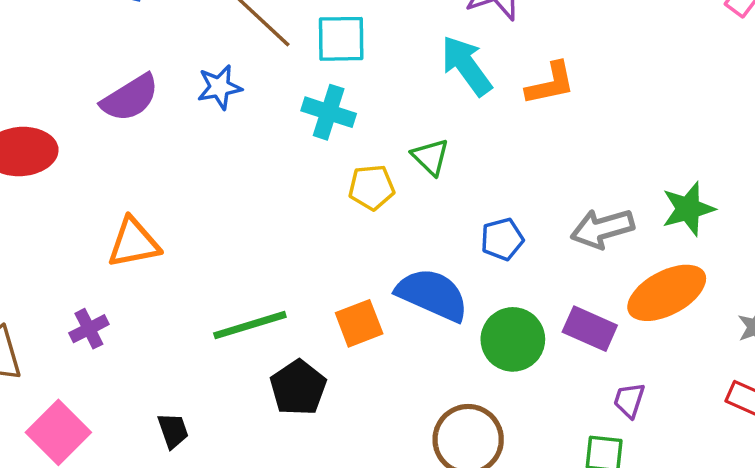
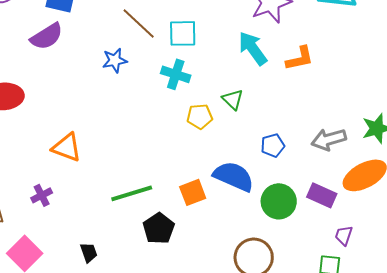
purple semicircle: (130, 98) -> (47, 36), moved
orange triangle: (134, 243) -> (67, 147), turned 32

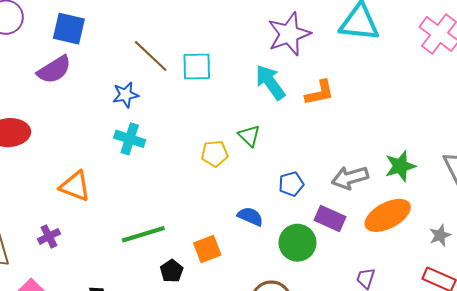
cyan cross: (176, 74) -> (130, 139), moved
blue semicircle: (234, 176) -> (250, 216), size x0.6
orange square: (193, 192) -> (207, 249), moved
purple rectangle: (322, 195) -> (330, 219), moved
black pentagon: (159, 228) -> (172, 271), size x0.7

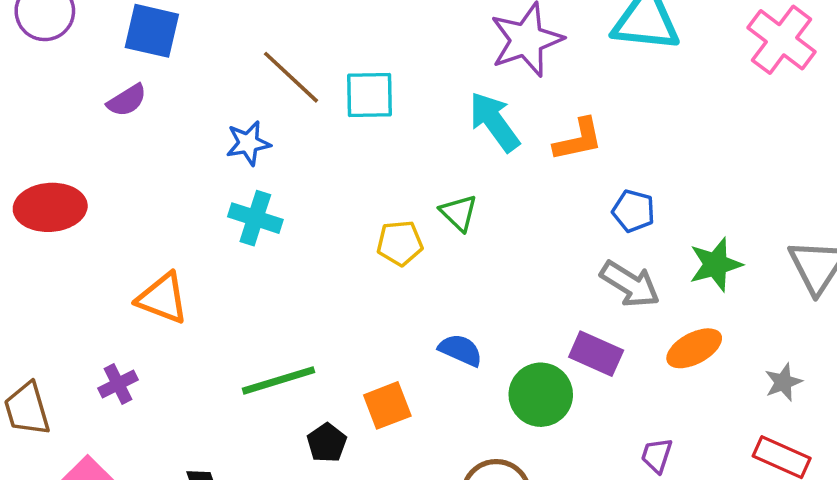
purple semicircle: (54, 70) -> (127, 100), size x0.7
gray arrow: (350, 178) -> (630, 284), turned -132
blue pentagon: (291, 184) -> (634, 211), moved, turned 30
orange ellipse: (388, 215) -> (694, 348), size x0.7

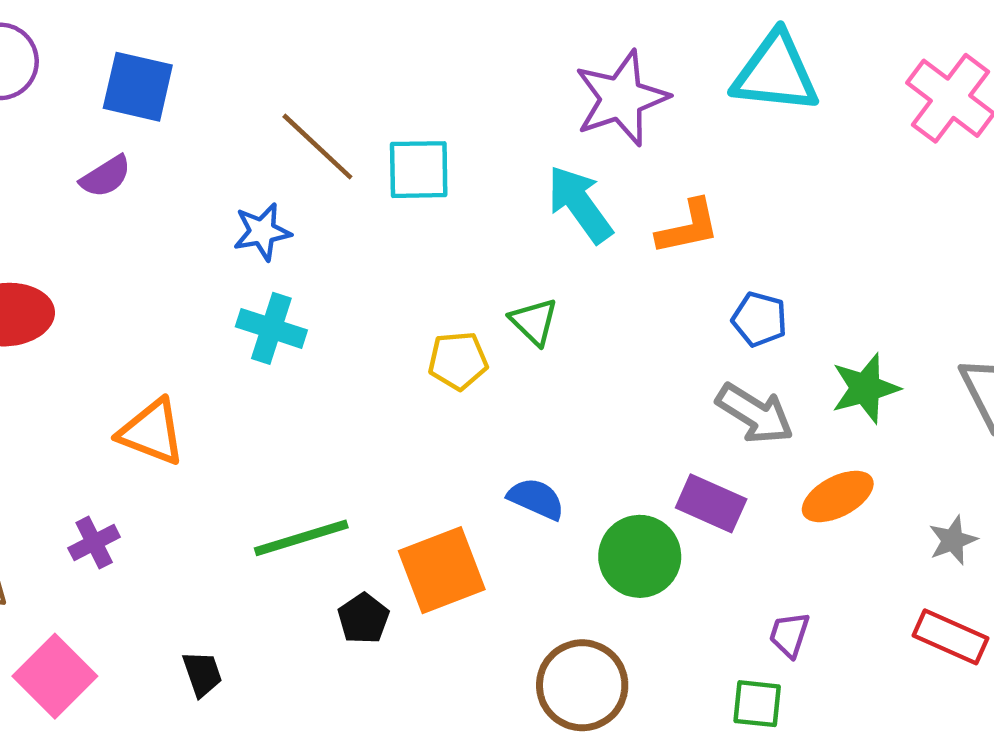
orange square: (387, 405) -> (442, 570), size x1.4

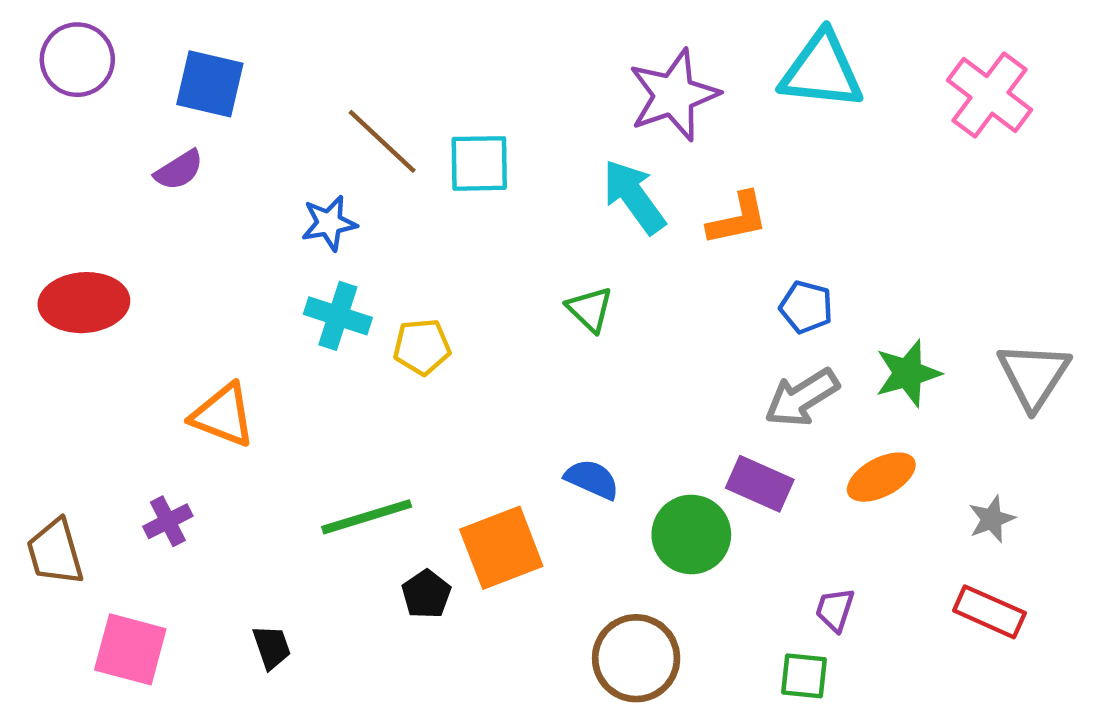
yellow pentagon: (458, 361) -> (422, 347), moved
gray arrow: (755, 414) -> (802, 398), turned 116
pink square: (55, 676) -> (130, 649), turned -30

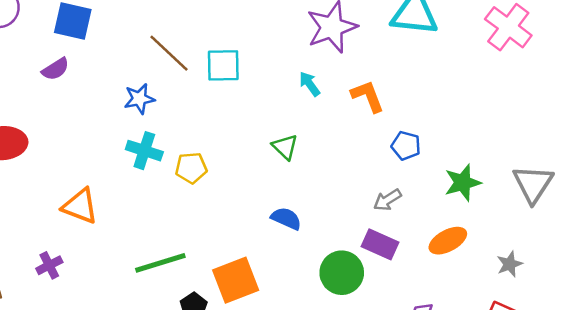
cyan arrow: (634, 197) -> (310, 84), size x0.6
orange L-shape: (738, 219) -> (368, 96), turned -99
gray arrow: (802, 398) -> (387, 200), moved, size x0.7
blue semicircle: (592, 479) -> (286, 218), moved

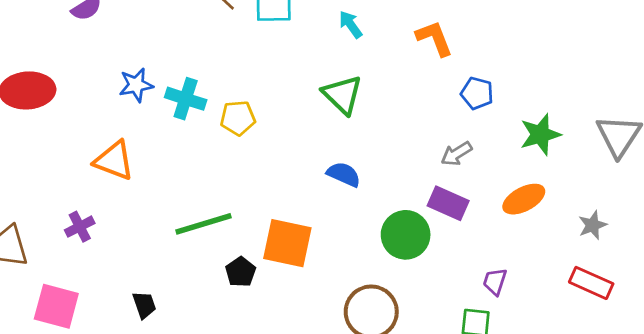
cyan arrow: (310, 84) -> (351, 24), moved
blue star: (139, 99) -> (136, 85), moved
green triangle: (285, 147) -> (342, 95), size x1.4
orange square: (236, 280) -> (287, 243), turned 33

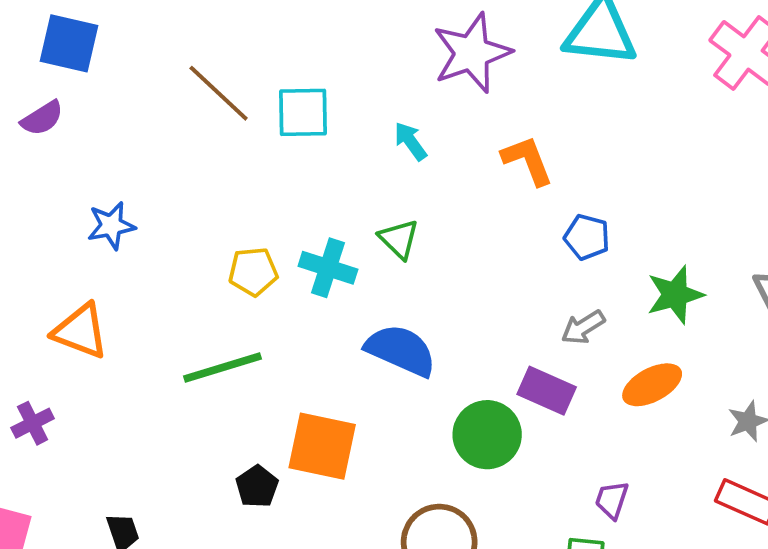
green triangle: (342, 95) -> (399, 239), size x0.7
cyan cross: (186, 99) -> (328, 268), moved
gray arrow: (456, 154) -> (583, 327), moved
blue semicircle: (344, 174) -> (401, 350), size x1.5
green line: (203, 224) -> (222, 368), moved

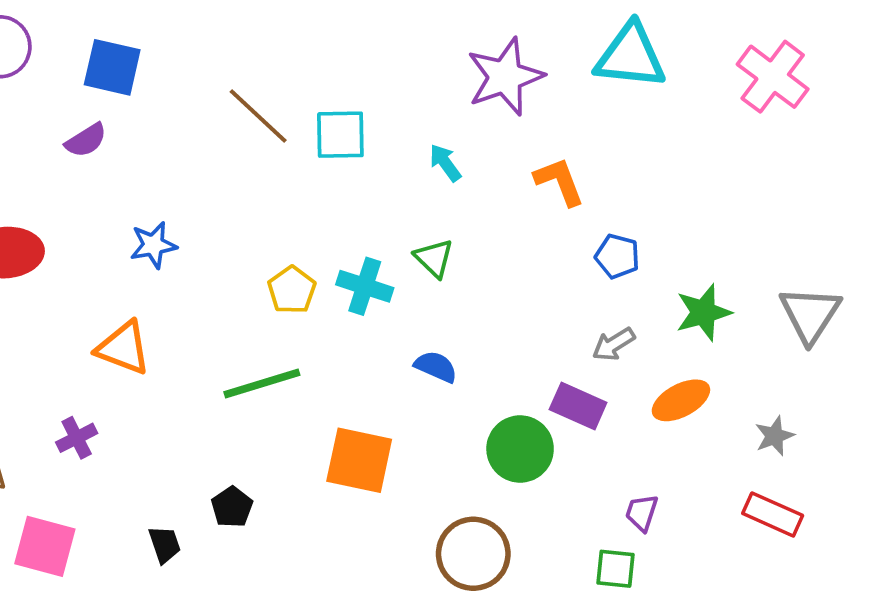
yellow pentagon: (253, 272) -> (292, 290), turned -30
blue semicircle: (401, 350) -> (436, 367), size x0.6
black pentagon: (257, 486) -> (232, 507), moved

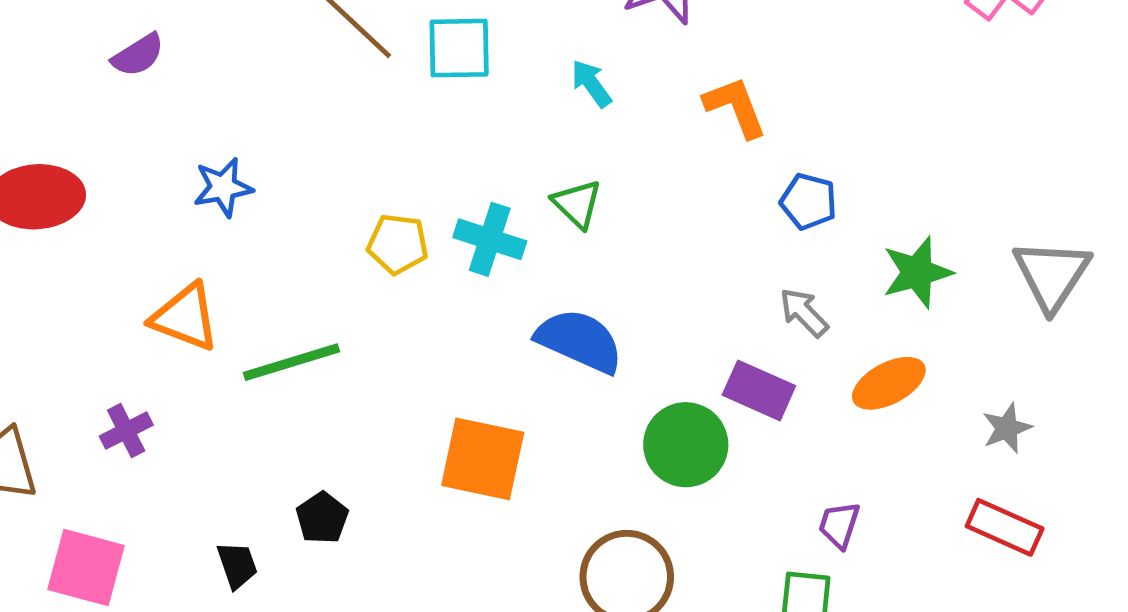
yellow pentagon: (292, 290) -> (398, 244), turned -30
gray arrow: (614, 344) -> (804, 312), turned 78
blue semicircle: (436, 367) -> (580, 341), size x1.6
green line: (262, 384) -> (291, 362), moved

